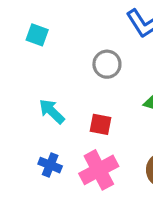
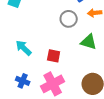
gray circle: (107, 64) -> (69, 19), moved

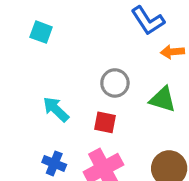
gray circle: (69, 19) -> (115, 83), moved

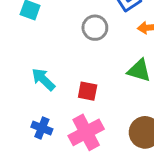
gray circle: (115, 83) -> (95, 28), moved

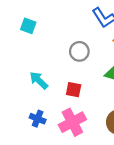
gray circle: (95, 28) -> (79, 51), moved

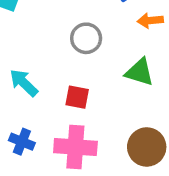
pink cross: (72, 122) -> (75, 147), turned 32

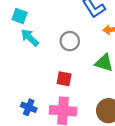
cyan arrow: (24, 83) -> (30, 38), moved

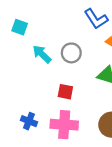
cyan arrow: (30, 38) -> (42, 54), moved

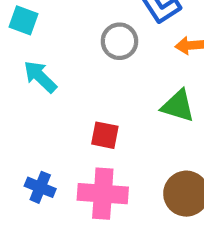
gray circle: (71, 53) -> (119, 41), moved
cyan arrow: (42, 54) -> (40, 77), moved

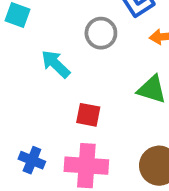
cyan arrow: (40, 77) -> (56, 64), moved

